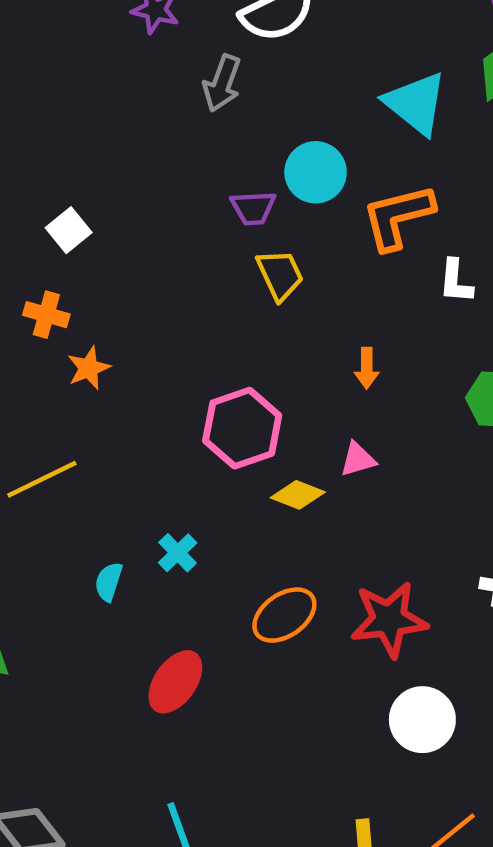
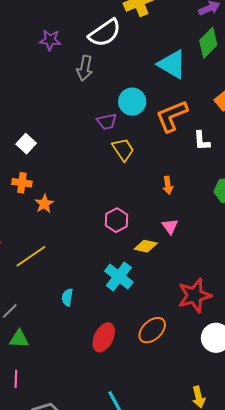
pink hexagon: (242, 428) -> (117, 220), size x0.7
pink triangle: (358, 459) -> (170, 226), turned -42
cyan cross: (178, 553) -> (119, 276), moved, size x1.6
orange ellipse: (284, 615) -> (152, 330), moved

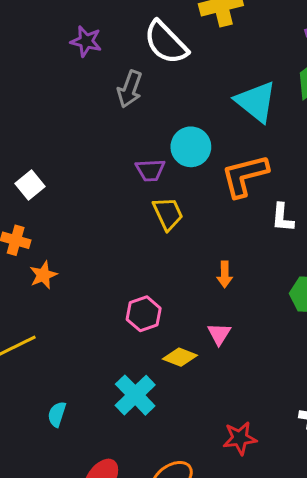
white semicircle: (105, 33) -> (166, 42), turned 72
red star: (194, 295) -> (240, 438), size x0.7

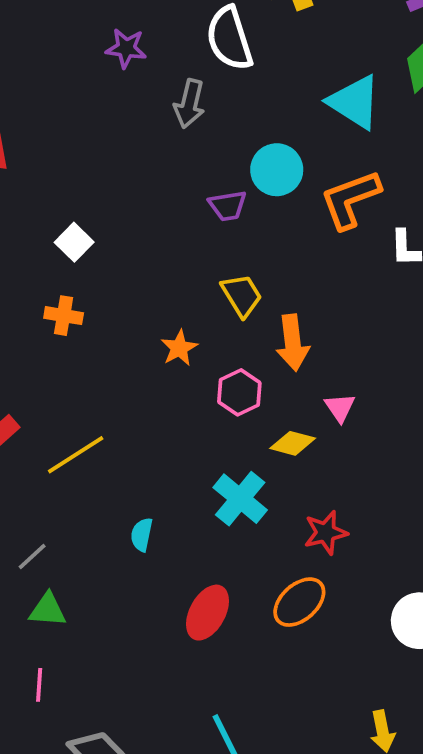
white semicircle: (166, 42) -> (229, 38), turned 33
yellow trapezoid: (168, 214) -> (242, 295), moved
orange arrow: (225, 274) -> (293, 343), moved, size x1.6
orange star: (43, 275) -> (179, 348), moved
red star: (240, 438) -> (326, 533), moved

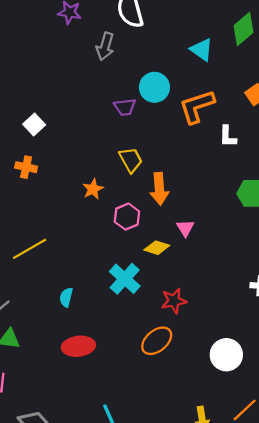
cyan triangle: (354, 102) -> (202, 50), size x0.7
red ellipse: (208, 613) -> (78, 346), moved, turned 52

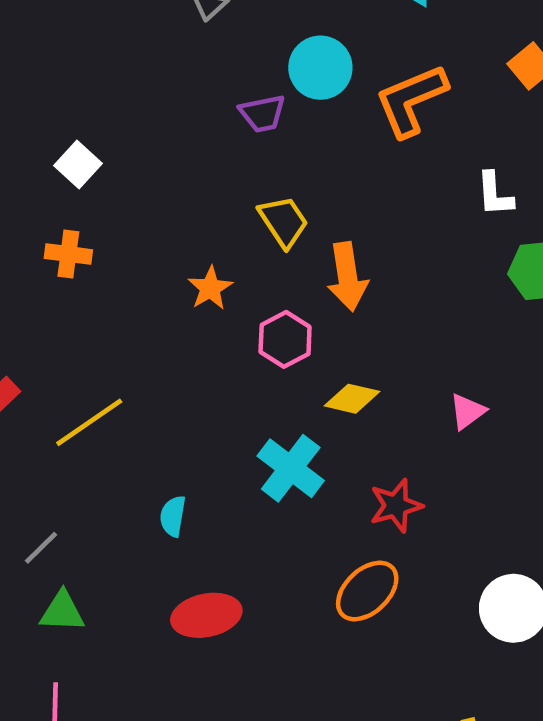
white L-shape: (228, 136) -> (495, 194), moved
pink triangle: (185, 228) -> (467, 411), moved, turned 30

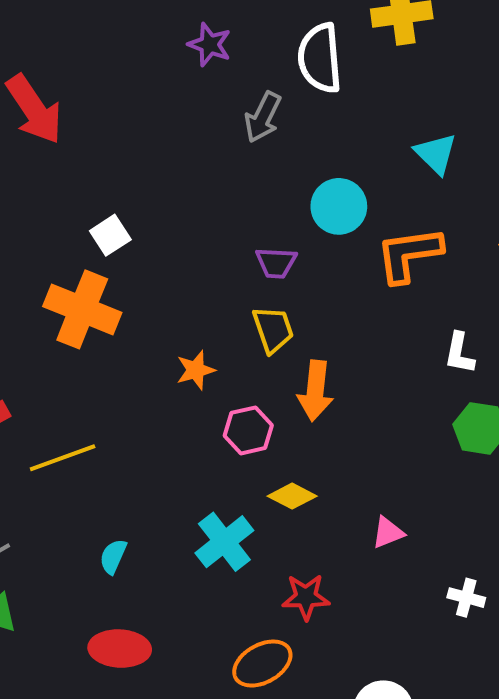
purple trapezoid: (263, 113) -> (276, 263), moved
orange cross: (68, 254) -> (82, 309), size x1.8

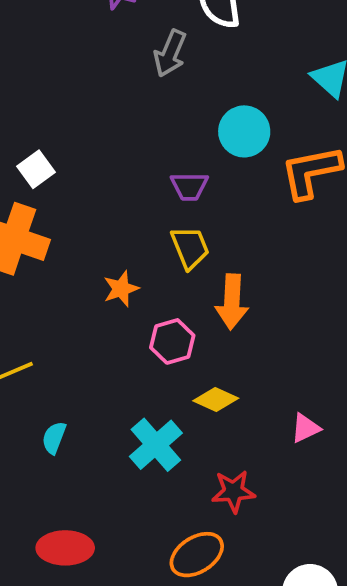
cyan semicircle: (113, 556) -> (54, 438), moved

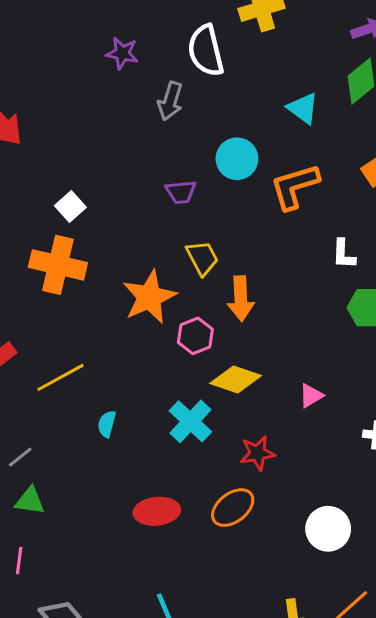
purple trapezoid: (189, 186) -> (181, 192), moved
orange star: (121, 289) -> (149, 297), size x1.8
yellow diamond: (216, 399) -> (236, 380), size x1.4
red ellipse: (65, 548) -> (157, 511), moved

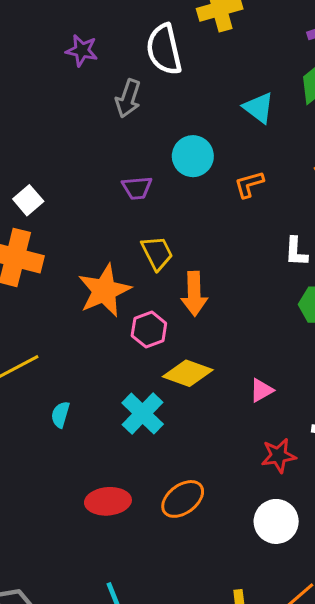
orange L-shape: (295, 186) -> (249, 184), size x0.6
red star: (257, 453) -> (279, 456), moved

